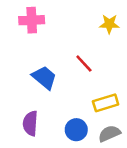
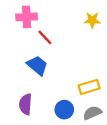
red line: (84, 63) -> (45, 37), moved

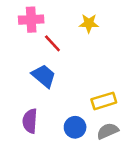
yellow star: (92, 20) -> (89, 23), moved

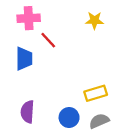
yellow star: (89, 23) -> (94, 20), moved
blue trapezoid: (44, 76) -> (24, 59), moved, turned 50

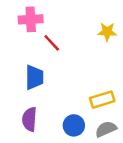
yellow star: (94, 20) -> (107, 32), moved
blue trapezoid: (24, 59) -> (34, 77), moved

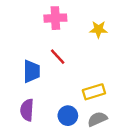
pink cross: (31, 19) -> (55, 18), moved
red line: (52, 43) -> (58, 57), moved

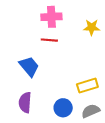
red line: (58, 57) -> (49, 40), moved, turned -42
blue trapezoid: (32, 71) -> (29, 67), turned -40

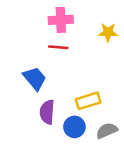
yellow rectangle: (87, 86) -> (88, 101), moved
purple semicircle: (25, 102) -> (47, 112), moved

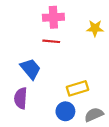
purple semicircle: (47, 112) -> (21, 98), moved

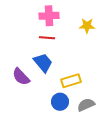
blue trapezoid: (30, 69) -> (43, 63), moved
purple semicircle: (21, 98) -> (21, 77), moved, turned -48

